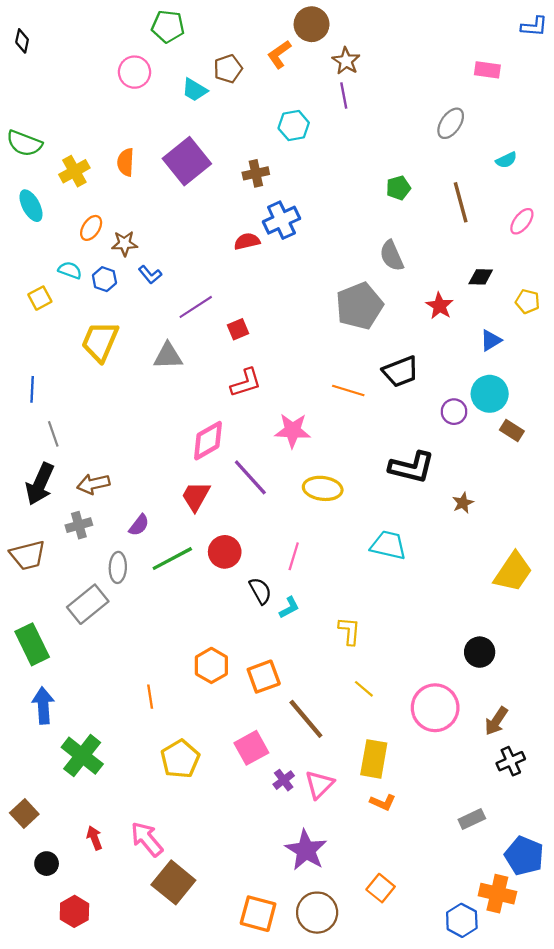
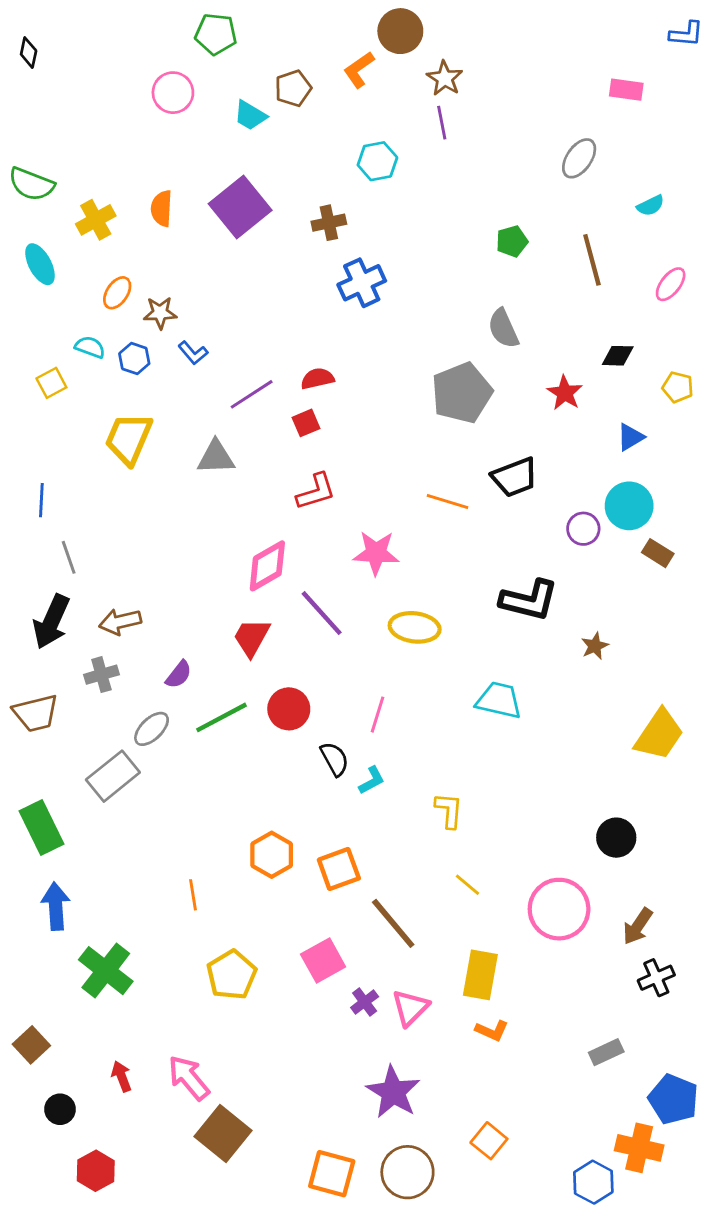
red semicircle: (247, 241) -> (317, 379), moved
gray ellipse: (118, 567) -> (152, 729), turned 44

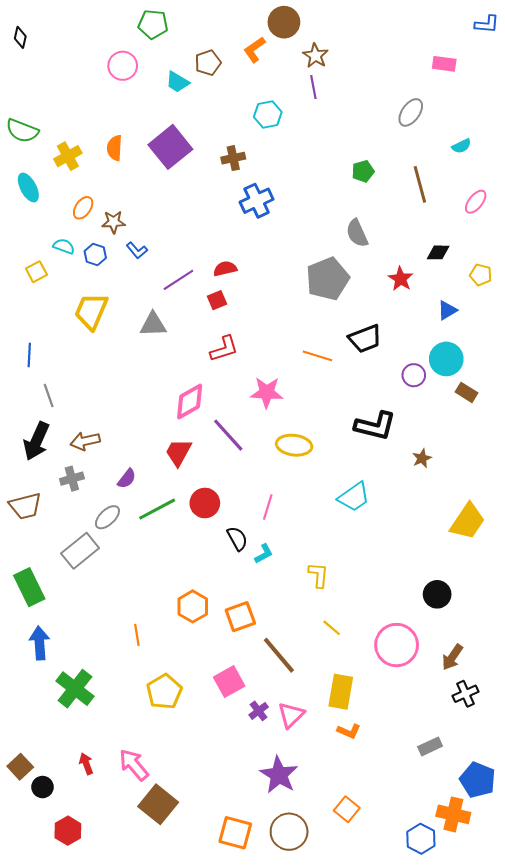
cyan trapezoid: (499, 700) -> (354, 497), turned 132
brown square: (31, 1045) -> (20, 767), moved

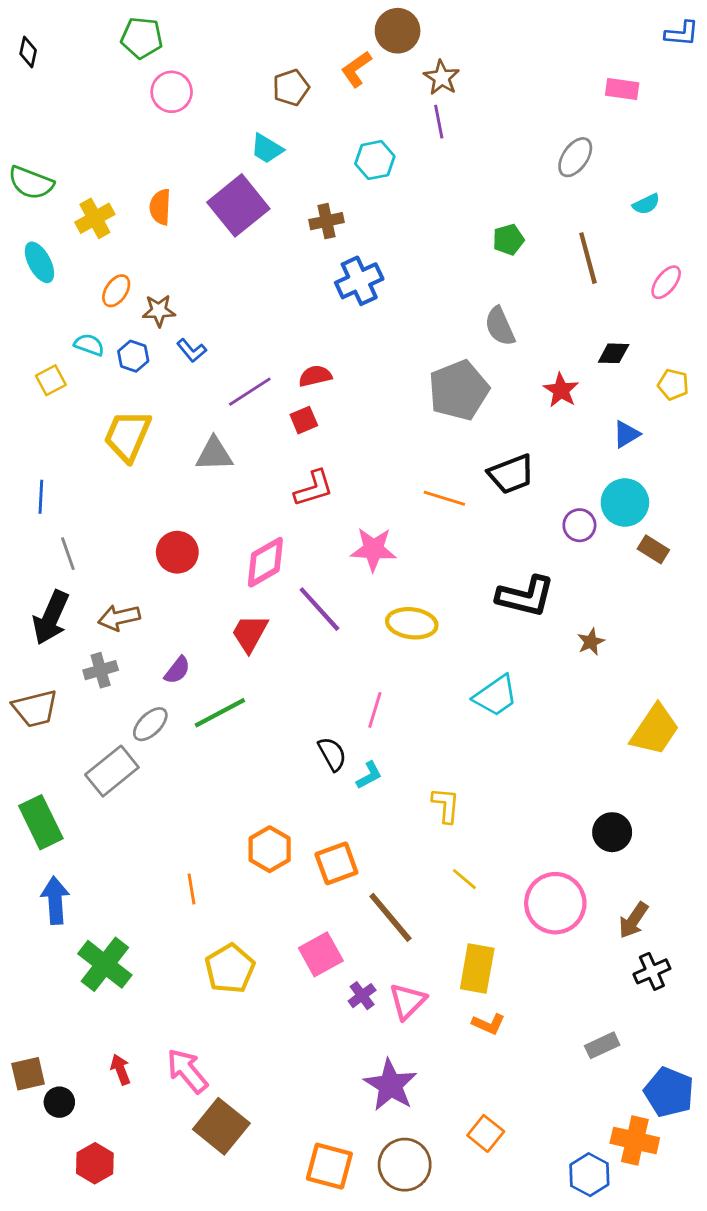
green pentagon: (153, 24) -> (142, 38), moved
cyan trapezoid: (177, 82) -> (267, 149), moved
red circle: (205, 503) -> (177, 552), moved
brown square: (20, 767) -> (28, 1074), turned 30

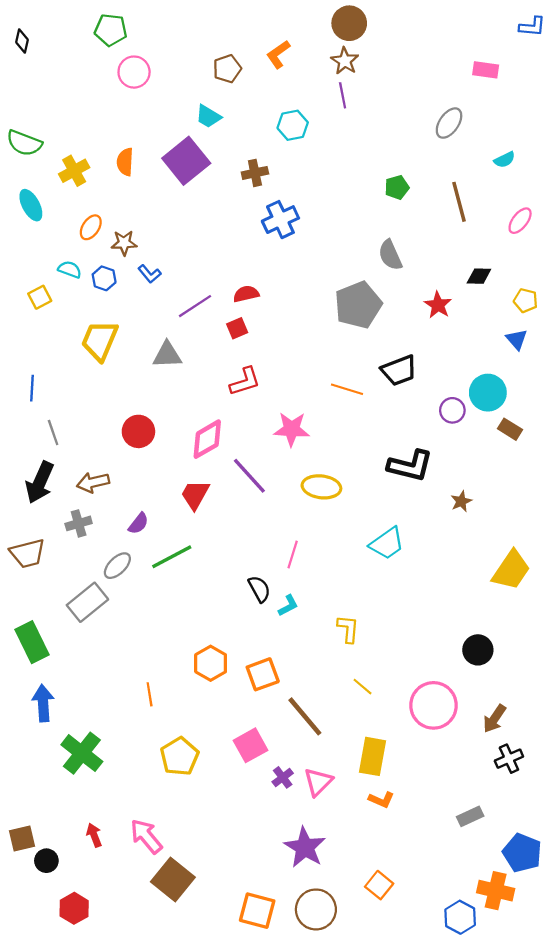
brown circle: (398, 31) -> (349, 23), moved
blue triangle: (626, 434) -> (517, 339), moved, turned -40

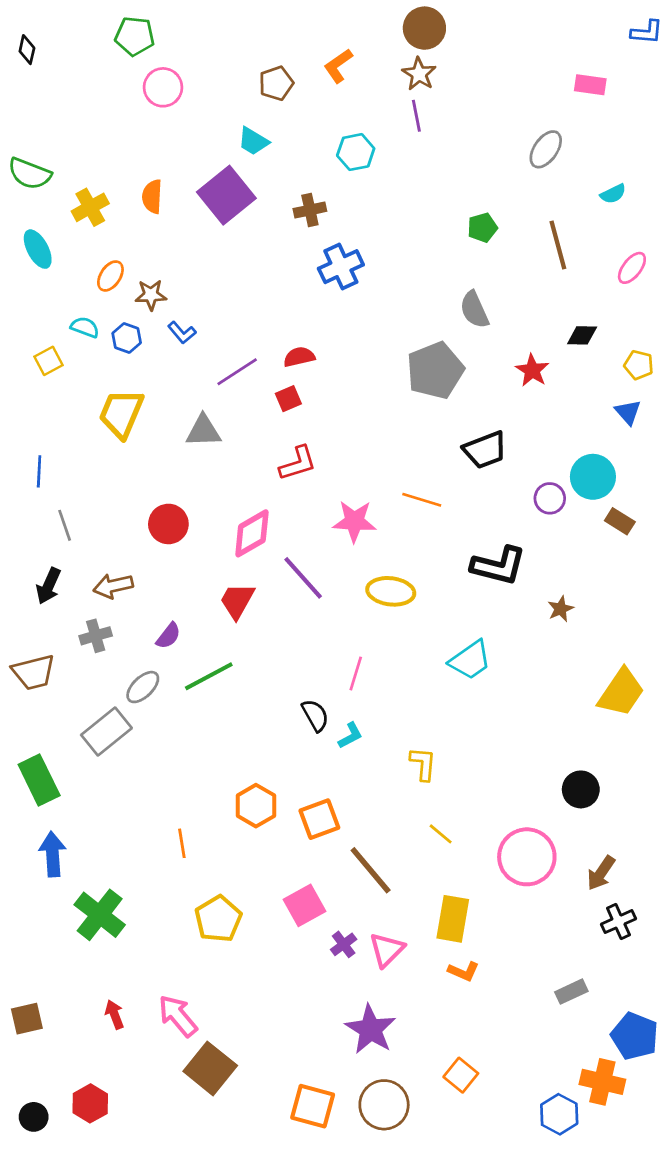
orange line: (347, 389) -> (422, 500), moved
black arrow: (40, 482) -> (48, 586), size x0.7
black circle: (46, 861) -> (34, 1117), moved

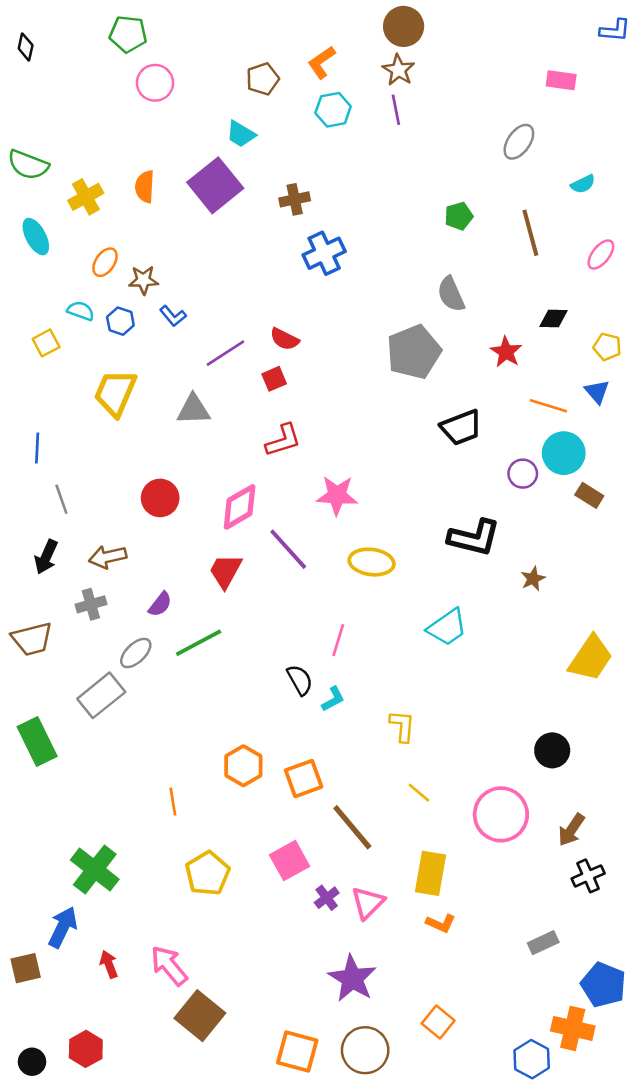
cyan hexagon: (356, 152) -> (333, 110), moved
red semicircle: (299, 357) -> (284, 339), turned -140
orange line: (422, 500) -> (548, 406), moved
blue arrow: (53, 854) -> (63, 927), moved, turned 30

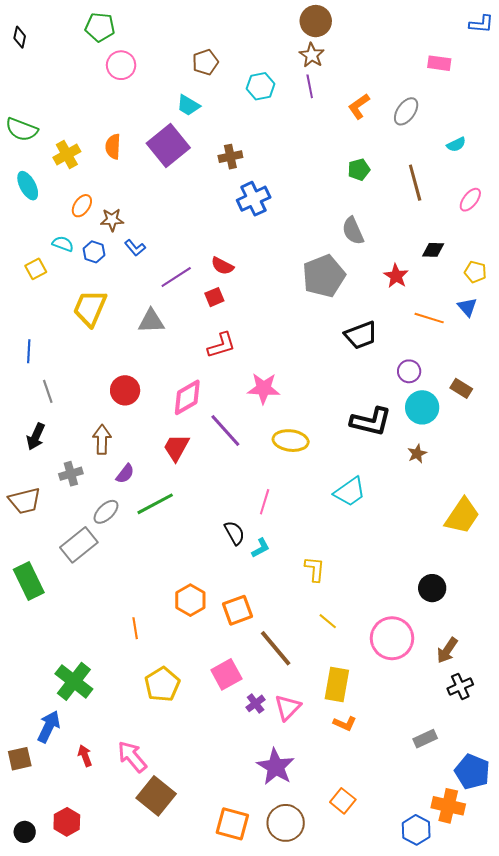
orange L-shape: (322, 62) -> (359, 106), moved
cyan circle: (564, 453) -> (422, 407), moved
brown arrow: (108, 557) -> (102, 440), moved, turned 104

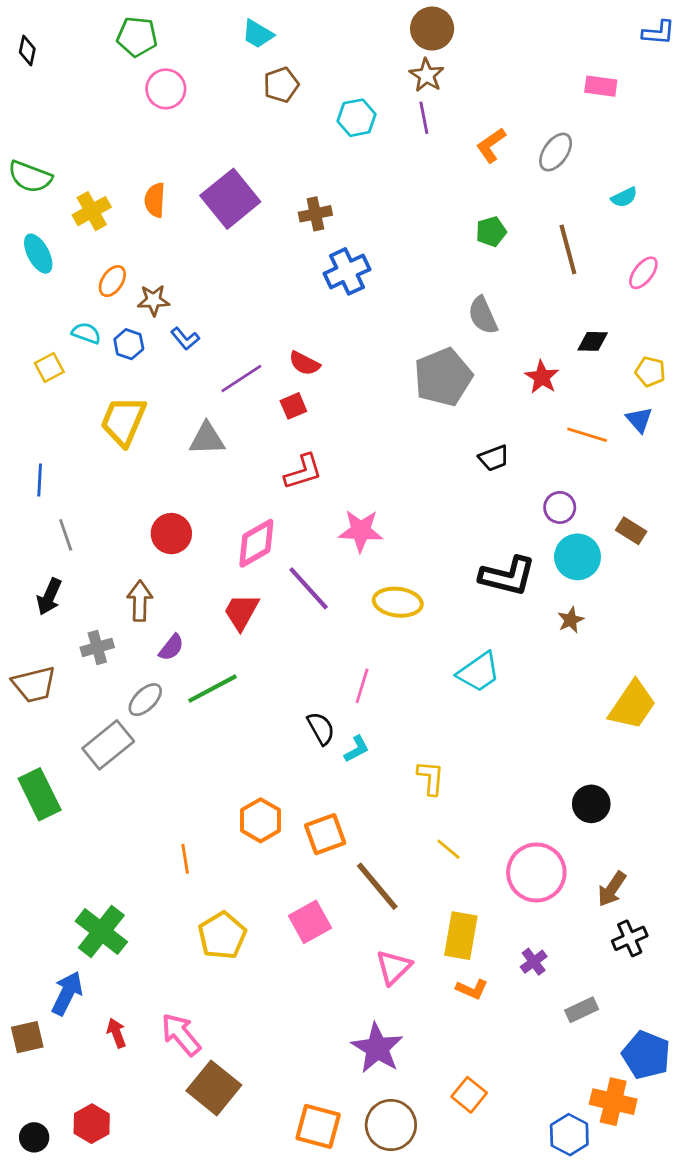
cyan trapezoid: (188, 105) -> (258, 34), moved
black trapezoid: (361, 335) -> (494, 458), size x0.7
purple cross: (256, 703) -> (534, 962), moved

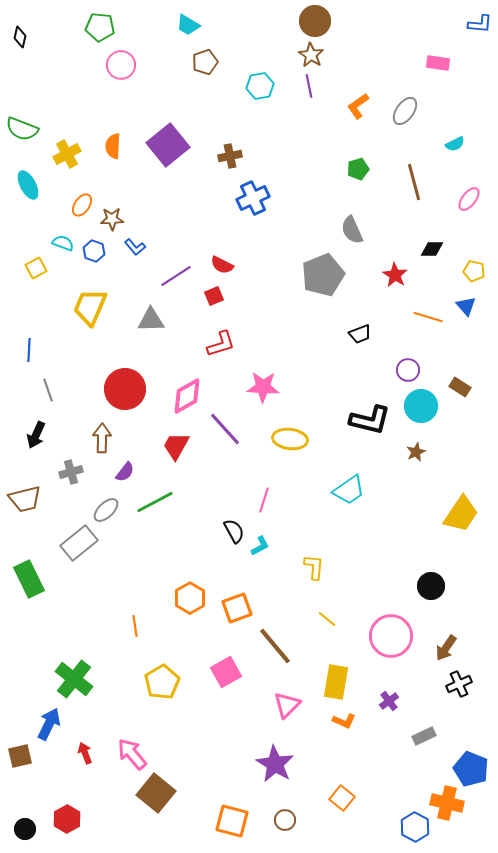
red circle: (171, 534) -> (125, 389), size x1.4
brown circle: (391, 1125) -> (285, 820), size x0.6

